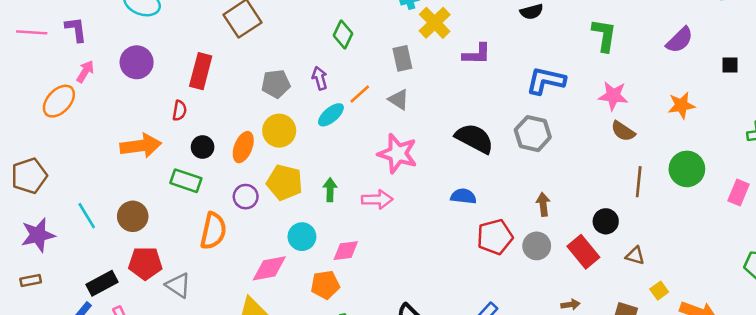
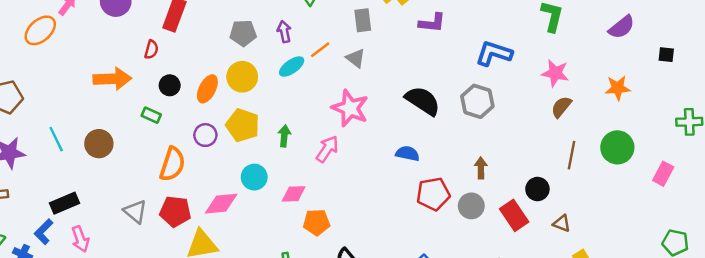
brown semicircle: (623, 131) -> (561, 107), turned 90
green rectangle: (186, 181) -> (151, 115), size x0.7
pink arrow: (377, 199) -> (327, 149), turned -60
red pentagon: (145, 263) -> (175, 211), moved
orange pentagon: (325, 285) -> (316, 222), moved

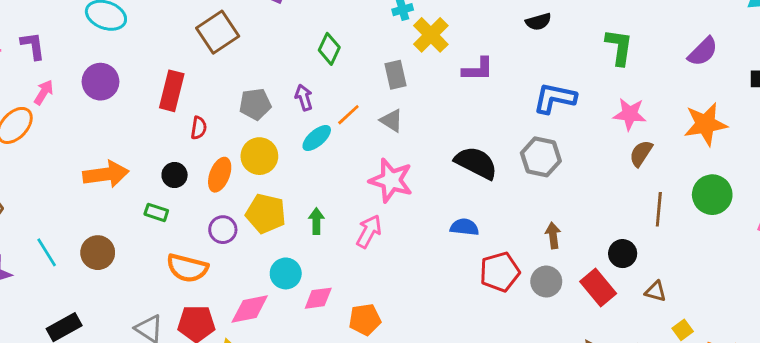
red semicircle: (151, 50) -> (199, 128), moved
orange star: (618, 88) -> (705, 124), size x1.4
orange semicircle: (172, 164) -> (187, 268), turned 92
pink diamond: (294, 194) -> (318, 298), moved

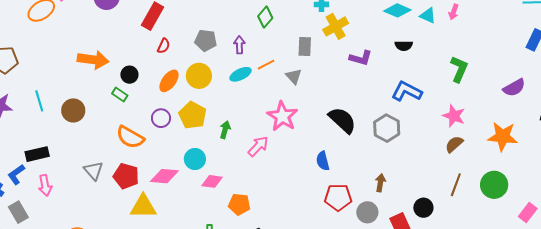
black semicircle: (538, 22) -> (404, 46), moved
black circle: (175, 175) -> (129, 75), moved
blue semicircle: (464, 227) -> (323, 161), turned -126

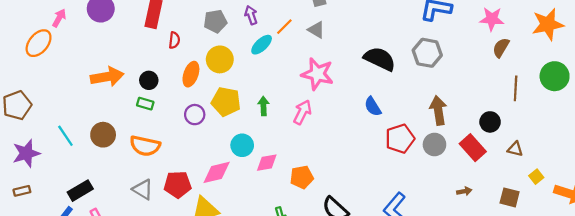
orange semicircle: (130, 137) -> (145, 146), moved
brown arrow: (380, 183) -> (438, 110), size x1.5

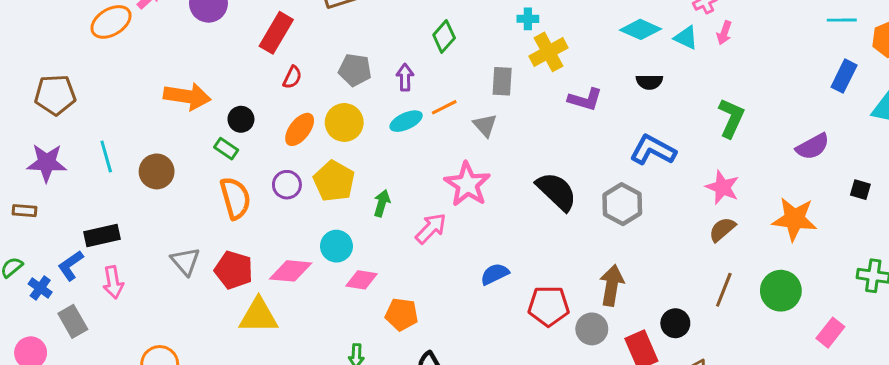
blue semicircle: (373, 107) -> (495, 274), moved, turned 78
orange semicircle: (145, 146) -> (235, 198), moved, turned -136

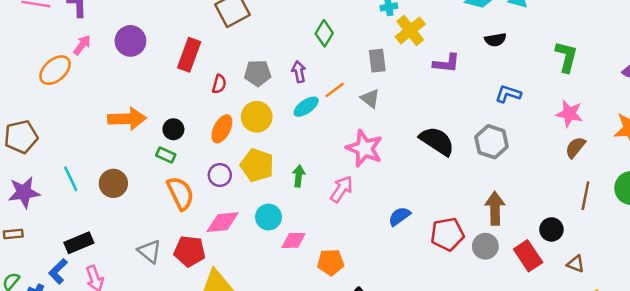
red semicircle: (292, 77) -> (219, 84), moved
blue L-shape: (653, 150) -> (508, 94), size x0.7
pink diamond: (291, 271) -> (223, 222), moved

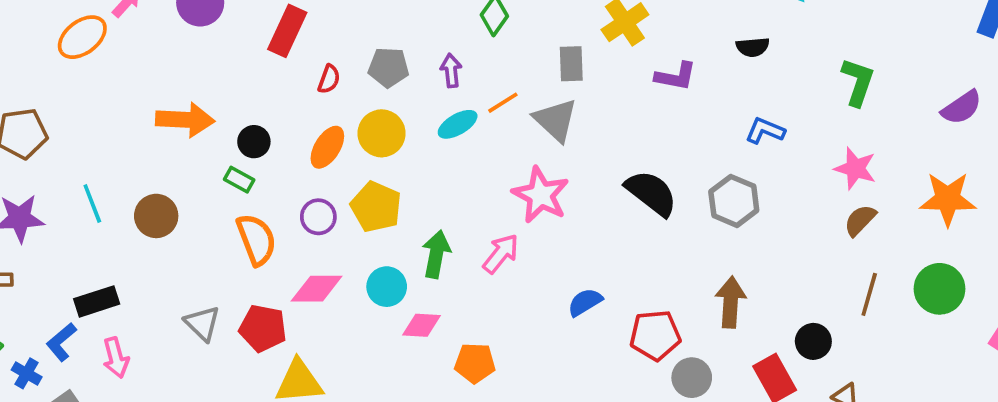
gray triangle: (370, 98) -> (555, 120), size x1.5
green arrow: (299, 176) -> (436, 254), moved, size x1.4
gray circle: (485, 246) -> (692, 378), moved

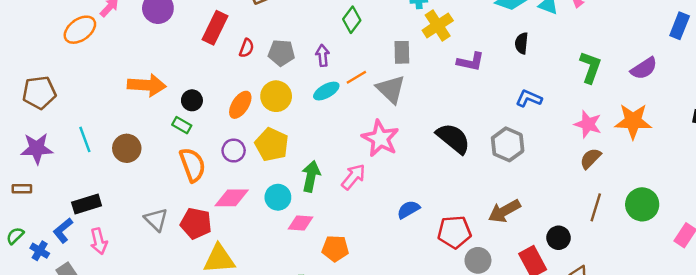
black semicircle: (753, 47) -> (522, 43), turned 100
red semicircle: (329, 79) -> (246, 48), moved
purple semicircle: (962, 107) -> (644, 68), moved
orange star: (948, 199) -> (633, 121), moved
brown arrow: (731, 302) -> (504, 211), turned -124

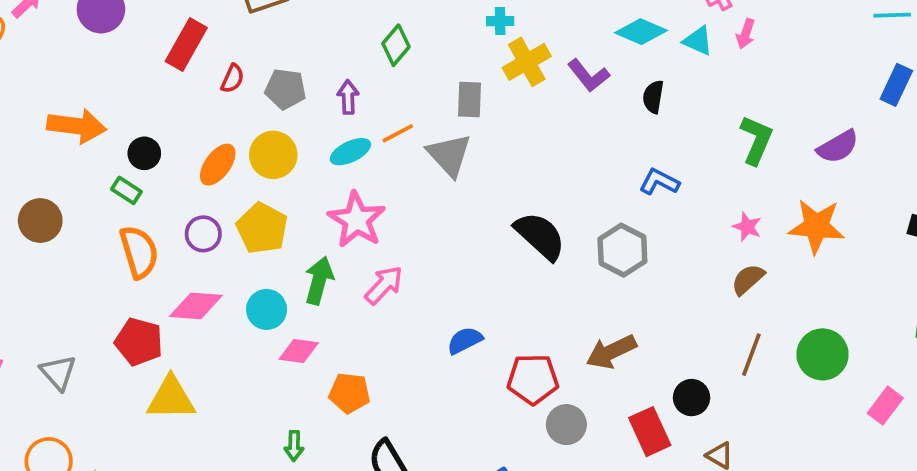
purple L-shape: (470, 62) -> (589, 75), moved, turned 36
pink star: (588, 124) -> (747, 227), size x0.7
pink star: (380, 138) -> (357, 220), moved
gray triangle: (156, 220) -> (58, 373), moved

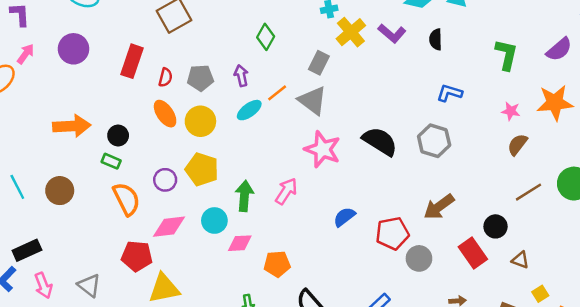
gray rectangle: (469, 99) -> (319, 63), turned 35
orange ellipse: (218, 165) -> (165, 114), moved, turned -60
pink star: (357, 220) -> (323, 149), moved
brown line: (751, 355) -> (529, 192), turned 48

